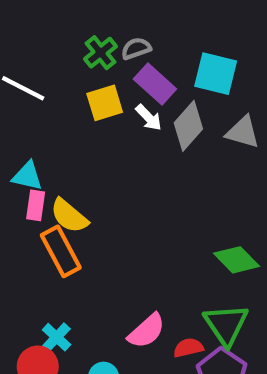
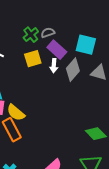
white arrow: (149, 118) -> (54, 66), turned 48

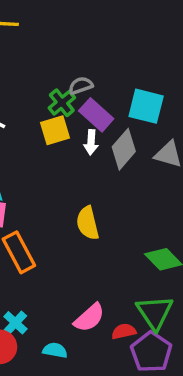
green cross: (31, 35) -> (62, 103), moved
yellow semicircle: (16, 113) -> (88, 223), moved, turned 36

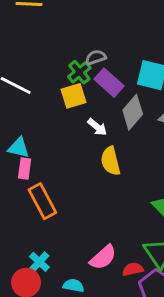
white arrow: (91, 142) -> (97, 127), moved, turned -54
yellow semicircle: (88, 223) -> (111, 161), moved

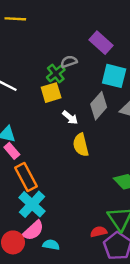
purple rectangle: (109, 83) -> (101, 43), moved
pink rectangle: (25, 168) -> (12, 151), turned -49
pink semicircle: (103, 257) -> (33, 231), moved
cyan cross: (39, 262) -> (32, 204), moved, size x1.6

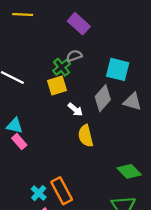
purple rectangle: (101, 43) -> (79, 24), moved
orange rectangle: (26, 177) -> (62, 191), moved
cyan cross: (32, 204) -> (39, 193), size x0.6

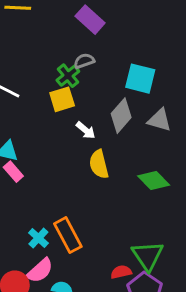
green diamond: (129, 171) -> (154, 180), moved

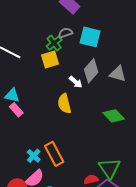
cyan square: (140, 79) -> (90, 37), moved
white arrow: (86, 130) -> (76, 82), moved
yellow semicircle: (99, 164) -> (64, 104), moved

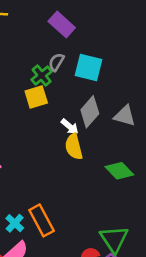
gray semicircle: (65, 33) -> (56, 62), turned -40
yellow semicircle: (64, 104) -> (74, 147), moved

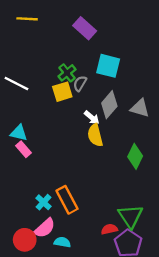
gray semicircle: (56, 62) -> (80, 83), moved
green diamond: (119, 171) -> (135, 156), turned 70

